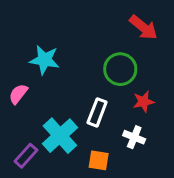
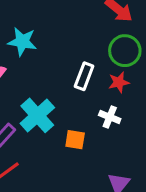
green circle: (120, 69) -> (125, 51), moved
white rectangle: (97, 112) -> (84, 76), moved

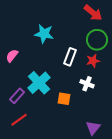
cyan star: (22, 42) -> (44, 34), moved

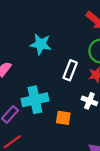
cyan cross: (39, 83) -> (35, 100), turned 30

